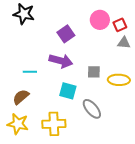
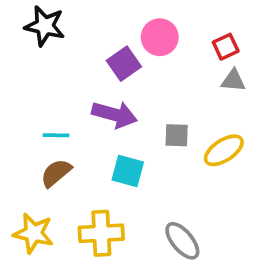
pink circle: (100, 20) -> (160, 37), moved
yellow ellipse: (119, 80) -> (224, 150), turned -35
brown semicircle: (21, 97) -> (56, 173), moved
gray ellipse: (92, 109) -> (182, 241), moved

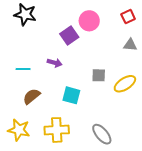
red square: (226, 47) -> (128, 17), moved
purple arrow: (114, 115) -> (55, 63), moved, size x0.6
cyan line: (56, 135) -> (23, 69), moved

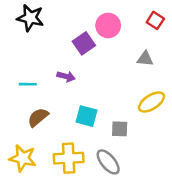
red square: (128, 17) -> (155, 20), turned -32
gray triangle: (130, 45) -> (145, 59), moved
gray square: (99, 75) -> (120, 129), moved
gray ellipse: (102, 134) -> (108, 162), moved

